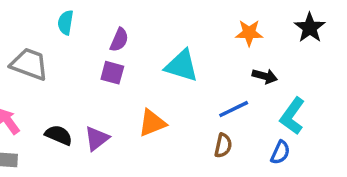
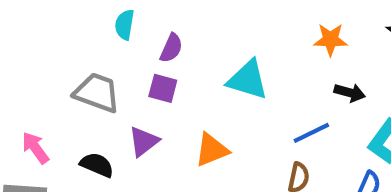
cyan semicircle: (66, 23) -> (125, 25), moved
gray trapezoid: (29, 64) -> (97, 93), moved
purple triangle: (97, 139) -> (144, 141), moved

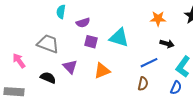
purple semicircle: (171, 48) -> (83, 23), turned 48
purple square: (163, 88) -> (91, 42), moved
purple triangle: (144, 141) -> (70, 67), turned -35
pink arrow: (35, 148) -> (19, 61), moved

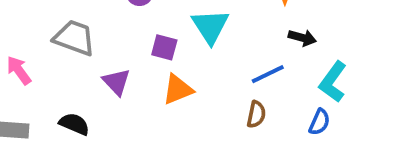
cyan triangle: (119, 38) -> (210, 26), turned 40
purple square: (91, 42) -> (164, 47), moved
black semicircle: (48, 78) -> (74, 124), moved

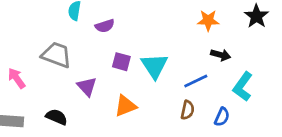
cyan triangle: (210, 26) -> (154, 66), moved
orange triangle: (178, 89) -> (125, 106), moved
blue semicircle: (319, 122) -> (222, 117), moved

